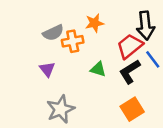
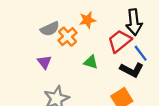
orange cross: (73, 41) -> (68, 37), turned -30
black L-shape: (130, 72) -> (132, 70), moved, turned -120

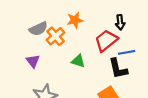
black arrow: (134, 22) -> (120, 22), size x0.6
blue line: (141, 53) -> (127, 52), turned -63
black L-shape: (132, 70) -> (118, 69), turned 50

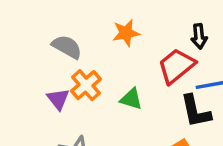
gray semicircle: (38, 29) -> (67, 47), turned -126
orange cross: (56, 36) -> (86, 85), moved

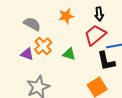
black arrow: (199, 36) -> (99, 14), moved
purple triangle: (58, 99) -> (27, 54), turned -32

